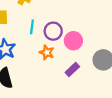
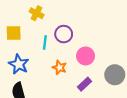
purple circle: (53, 31) -> (64, 34), moved

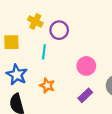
purple circle: (64, 34) -> (59, 30), moved
orange star: (59, 67) -> (47, 86), moved

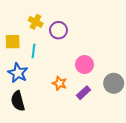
cyan line: (44, 52) -> (33, 51), moved
orange star: (47, 86) -> (60, 83), moved

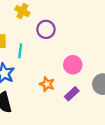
yellow cross: (36, 22) -> (22, 11), moved

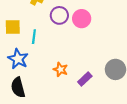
pink circle: (73, 65) -> (82, 19), moved

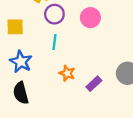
purple circle: (59, 15) -> (54, 14), moved
cyan line: (34, 37) -> (54, 42), moved

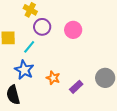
cyan line: (54, 42) -> (29, 47), moved, turned 32
blue star: (21, 62) -> (24, 70), moved

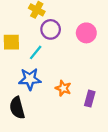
blue star: (24, 70) -> (30, 79), turned -30
purple rectangle: (76, 87) -> (90, 99), turned -32

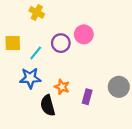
purple circle: (51, 29) -> (61, 43), moved
black semicircle: (17, 108) -> (48, 105), moved

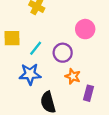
purple circle: (61, 43) -> (63, 53), moved
orange star: (62, 87) -> (73, 76), moved

